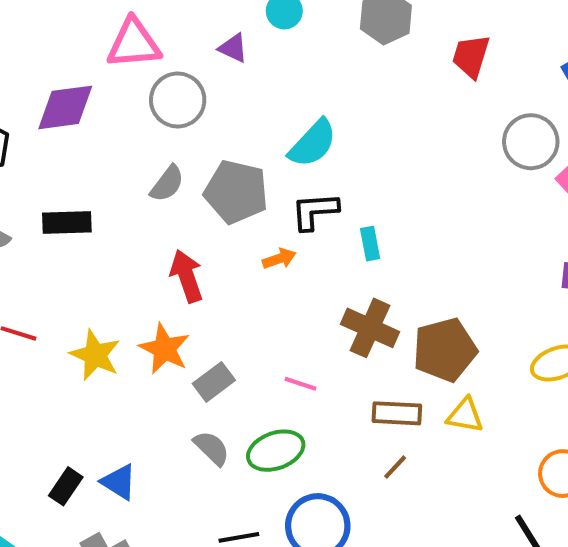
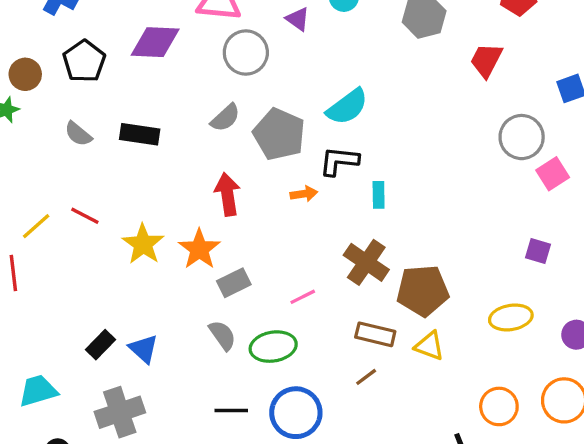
pink line: (301, 384) -> (303, 297), turned -55

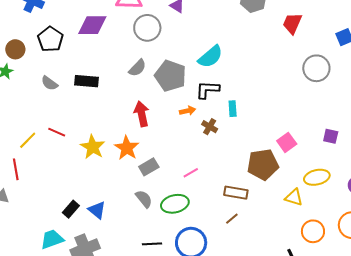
pink square: (553, 174) -> (287, 142), moved
brown cross: (366, 262) -> (210, 127), moved, size x0.6
yellow triangle: (429, 346) -> (294, 197), moved
cyan trapezoid: (38, 391) -> (52, 239), moved

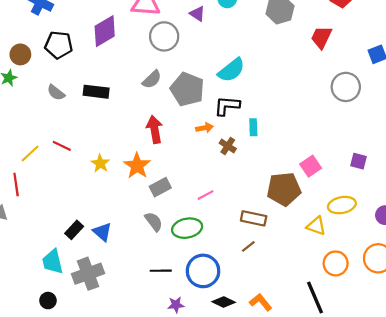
purple diamond: (92, 25) -> (105, 31), turned -32
black pentagon: (50, 39) -> (59, 45), turned -30
yellow star: (93, 147) -> (100, 163), size x0.7
cyan trapezoid: (52, 239) -> (53, 262), turned -85

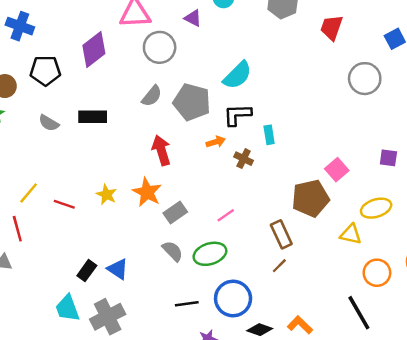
red line: (62, 146) -> (64, 204), moved
brown rectangle: (254, 218) -> (281, 234), turned 60

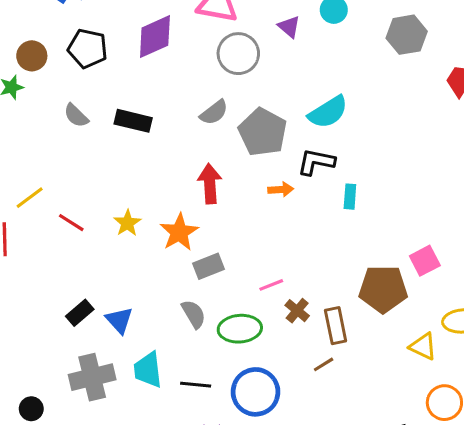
brown cross: (244, 159) -> (297, 311), moved
cyan trapezoid: (67, 308) -> (148, 370), moved

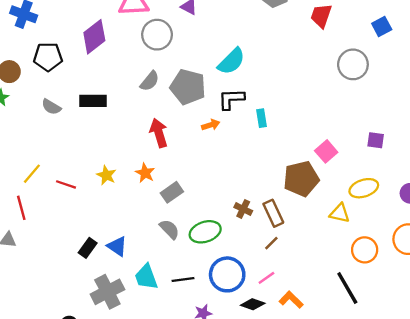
orange star: (179, 232) -> (145, 173), size x0.7
pink line: (271, 285) -> (266, 278), moved

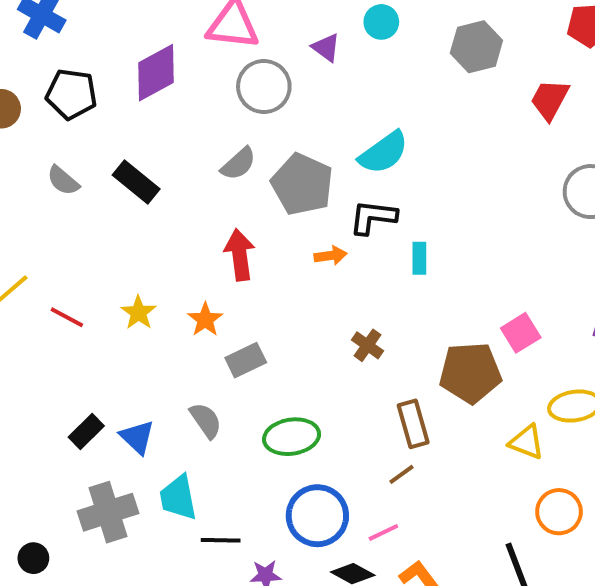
black rectangle: (93, 101) -> (136, 182), turned 30
brown cross: (243, 209) -> (367, 345), moved
gray semicircle: (169, 229) -> (206, 420), moved
black line: (183, 279) -> (221, 540), moved

